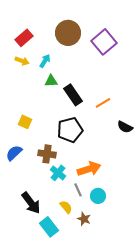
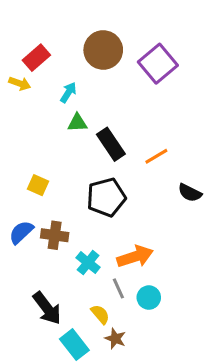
yellow arrow: (22, 61) -> (20, 83), moved
brown cross: (47, 154) -> (55, 235), moved
brown star: (84, 219) -> (115, 339), moved

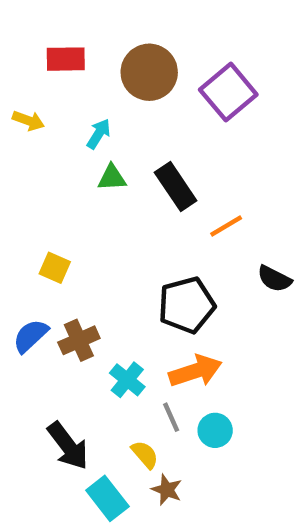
red rectangle: (36, 58) -> (66, 59), moved, turned 40
black rectangle: (111, 144) -> (176, 186), moved
black pentagon: (106, 197) -> (187, 305), moved
brown cross: (55, 235) -> (79, 340), turned -32

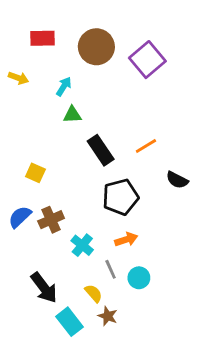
black rectangle: (176, 186) -> (101, 150), moved
orange arrow: (195, 371) -> (126, 240), size x0.7

